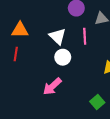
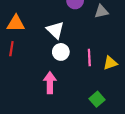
pink line: (85, 36) -> (89, 57), moved
pink arrow: (52, 86) -> (50, 83), turned 132

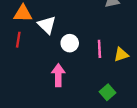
white triangle: (55, 30) -> (47, 25), moved

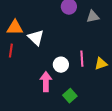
white circle: (70, 43) -> (61, 65), moved
green square: (107, 92) -> (70, 96), moved

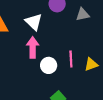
white triangle: (36, 38) -> (34, 22), moved
pink arrow: (46, 82) -> (33, 47), moved

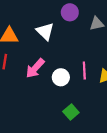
pink arrow: (33, 47) -> (35, 68), moved, turned -138

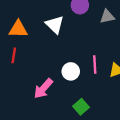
pink arrow: (35, 68) -> (43, 89), moved

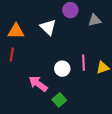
pink arrow: (43, 89) -> (38, 84), turned 84
green square: (81, 107) -> (59, 100), moved

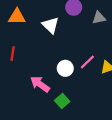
orange triangle: (16, 31) -> (17, 17), moved
pink line: (83, 63) -> (87, 62), turned 49

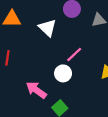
pink line: (87, 62) -> (74, 54), moved

